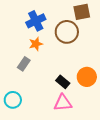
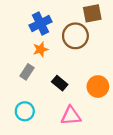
black rectangle: (63, 82) -> (60, 83), moved
cyan circle: (13, 100) -> (25, 111), moved

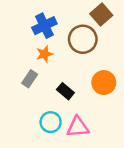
brown square: (92, 13) -> (101, 14), turned -30
orange circle: (98, 87) -> (104, 83), moved
cyan circle: (25, 111) -> (51, 122), moved

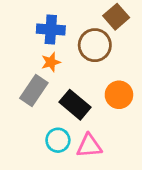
blue cross: (44, 26) -> (51, 30), turned 30
gray rectangle: (30, 79) -> (34, 91), size x1.5
black rectangle: (65, 91) -> (75, 105), size x1.5

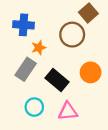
blue cross: (51, 30) -> (23, 25), moved
cyan circle: (58, 140) -> (34, 107), moved

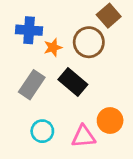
orange star: (39, 48) -> (53, 47), moved
orange circle: (91, 72) -> (110, 121), moved
black rectangle: (57, 80) -> (73, 82), moved

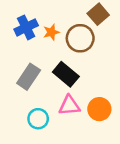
blue cross: (29, 30) -> (26, 27), turned -30
orange star: (53, 47) -> (51, 32), moved
pink triangle: (83, 136) -> (69, 105), moved

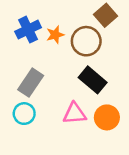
black rectangle: (66, 74) -> (93, 80), moved
cyan circle: (38, 119) -> (24, 114), moved

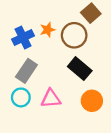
blue cross: (28, 30) -> (23, 38), moved
pink triangle: (75, 114) -> (51, 99), moved

